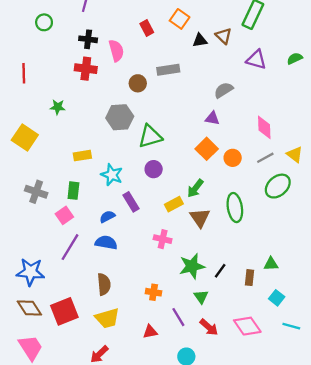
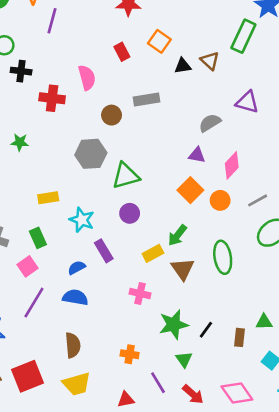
black cross: (88, 39) -> (21, 71), moved
purple triangle: (256, 60) -> (247, 102), moved
pink diamond: (264, 127) -> (232, 165), moved, turned 45
green rectangle: (73, 191) -> (38, 238), turned -30

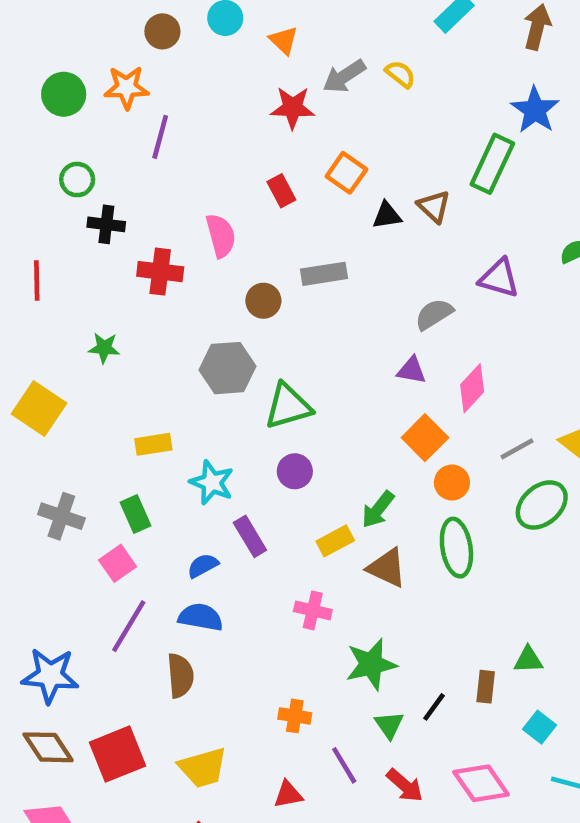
orange square: (190, 190) -> (425, 438), moved
orange circle: (220, 200) -> (452, 483), moved
brown triangle: (183, 269) -> (387, 568), turned -30
black line: (206, 330) -> (434, 707), moved
brown semicircle: (73, 345) -> (180, 676), moved

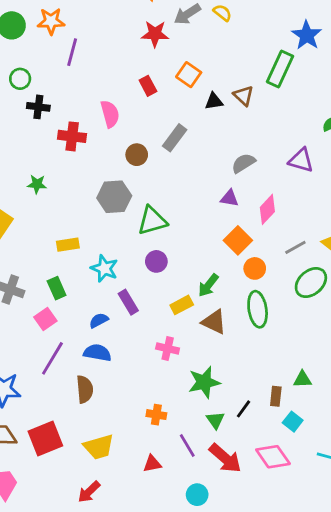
gray rectangle: (324, 274) -> (175, 138), turned -44
purple triangle: (499, 278) -> (301, 160), moved
cyan square: (539, 727) -> (293, 422), moved
red arrow: (405, 785) -> (225, 458), size x1.4

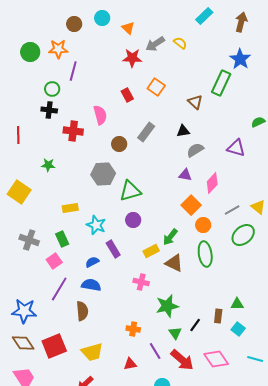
green circle: (20, 79) -> (52, 89), moved
black triangle: (214, 101) -> (183, 131), moved
cyan square: (293, 422) -> (238, 329), moved

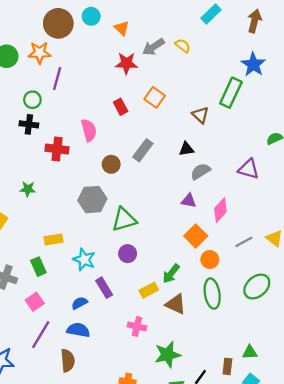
brown circle: (74, 24) -> (58, 23), size x1.6
green ellipse: (243, 235) -> (257, 287), moved
green rectangle: (62, 239) -> (38, 267), moved

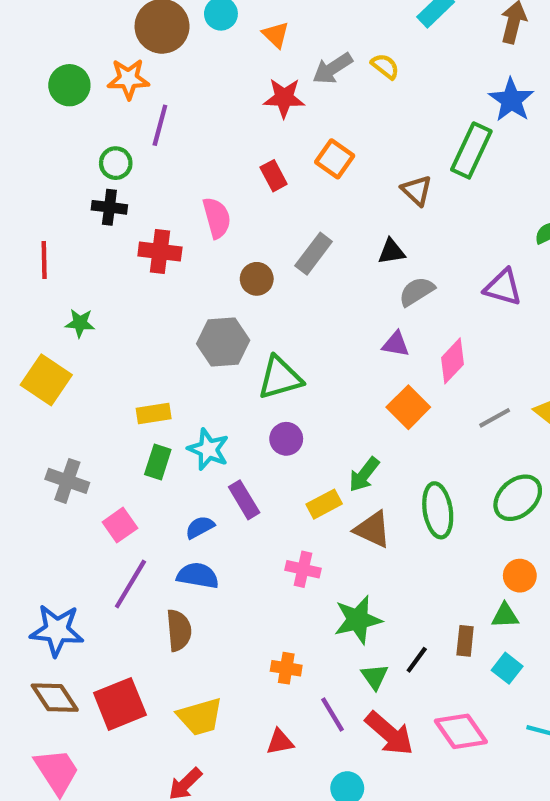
green star: (28, 189) -> (80, 323), moved
orange circle: (210, 259) -> (520, 576), moved
green rectangle: (38, 267) -> (158, 462), moved, turned 42

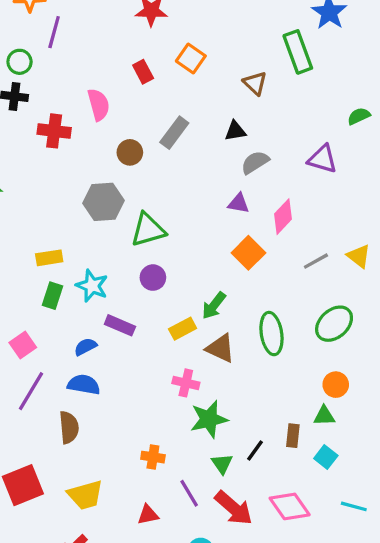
green rectangle: (471, 150) -> (298, 52), turned -45
purple rectangle: (244, 500) -> (120, 325), turned -36
pink cross: (303, 569) -> (186, 383), moved

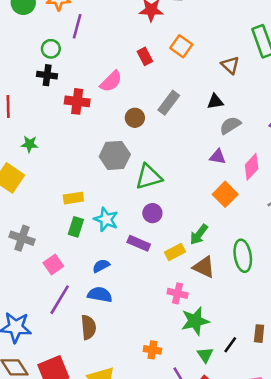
pink semicircle: (99, 105) -> (111, 81), turned 60
purple rectangle: (120, 325) -> (139, 243), moved

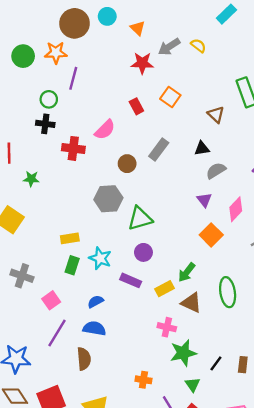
green star: (30, 144) -> (31, 179), moved
purple triangle: (218, 157) -> (204, 200), turned 42
black line: (230, 345) -> (216, 363), moved

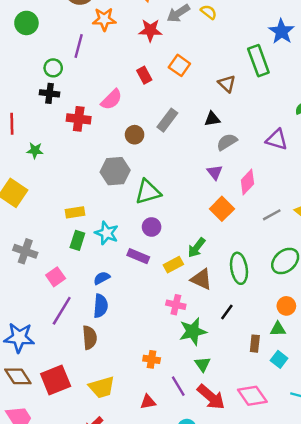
orange star: (56, 53) -> (104, 19), moved
blue semicircle: (94, 328) -> (101, 306), turned 85
black line: (216, 363) -> (227, 312), moved

